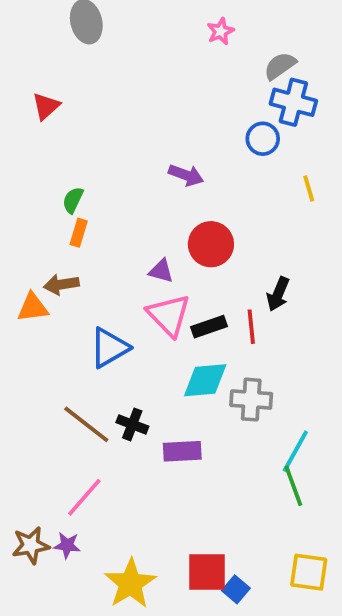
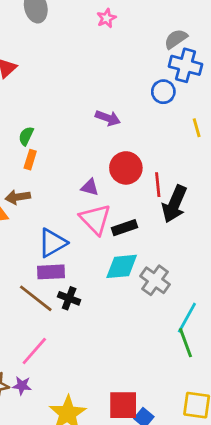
pink star: (221, 31) -> (106, 18), moved
black arrow: (278, 294) -> (174, 204), size x1.5
red line: (251, 327) -> (158, 185), moved
gray cross: (251, 400) -> (155, 280), turned 32
purple rectangle: (182, 451) -> (51, 272), moved

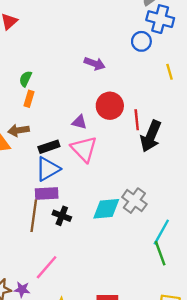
black rectangle: (124, 228) -> (49, 147), moved
cyan diamond: (122, 266) -> (106, 209), moved
brown line: (36, 298) -> (34, 216), turned 60
pink line: (34, 351) -> (47, 267), moved

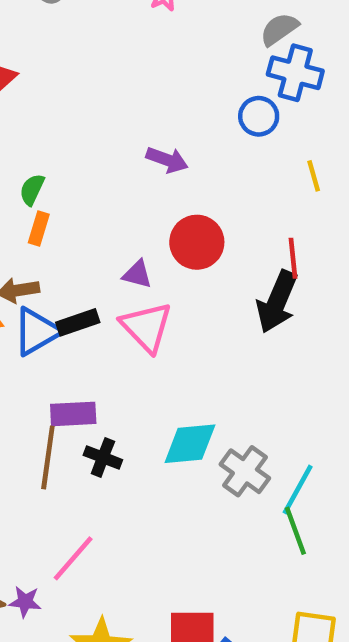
red line: (137, 120) -> (293, 258), moved
blue triangle: (48, 169) -> (37, 332), moved
gray cross: (134, 201) -> (245, 471), moved

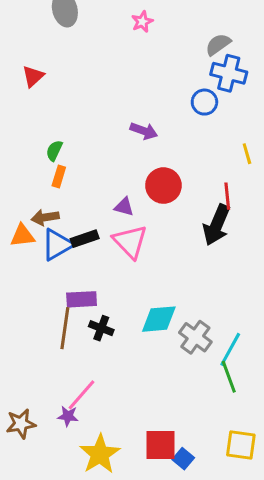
yellow line: (314, 176) -> (247, 154), moved
purple star: (25, 602) -> (68, 416), moved

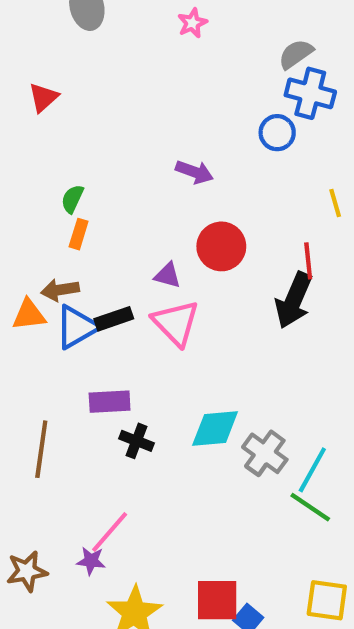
brown line: (65, 328) -> (41, 449), moved
green line: (229, 377) -> (310, 507), turned -36

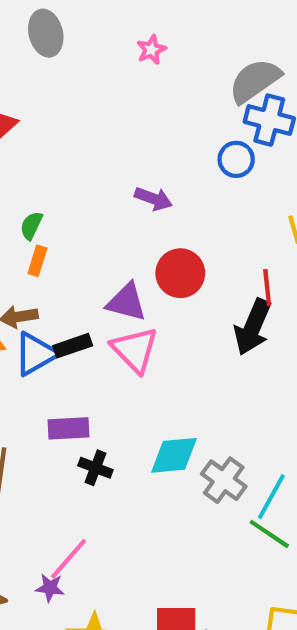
gray semicircle: (296, 54) -> (255, 81), size x1.5
purple triangle: (168, 275) -> (126, 302), size x1.5

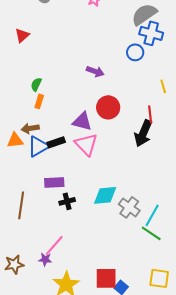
black cross: (95, 468) -> (67, 201), turned -35

